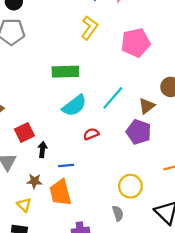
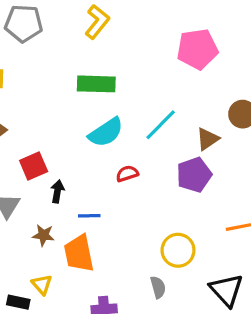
yellow L-shape: (89, 28) -> (97, 22), moved
purple pentagon: (139, 132) -> (194, 175), turned 30
yellow triangle: (24, 205) -> (42, 285), moved

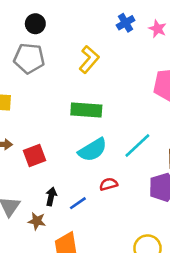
red square: (34, 166) -> (35, 156), moved
blue line: (89, 216) -> (78, 203), moved, turned -36
brown star: (43, 235) -> (37, 221), moved

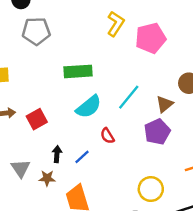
gray pentagon: (29, 58) -> (36, 31), moved
yellow L-shape: (89, 59) -> (116, 24), moved
red semicircle: (109, 184) -> (107, 136), turned -98

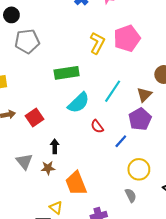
yellow L-shape: (116, 24) -> (97, 43), moved
blue line: (82, 157) -> (121, 141), moved

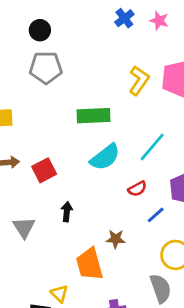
black circle: (11, 15) -> (40, 30), moved
red semicircle: (97, 126) -> (137, 189), moved, turned -88
brown star: (48, 168) -> (116, 239), moved
gray semicircle: (131, 195) -> (161, 288), size x1.5

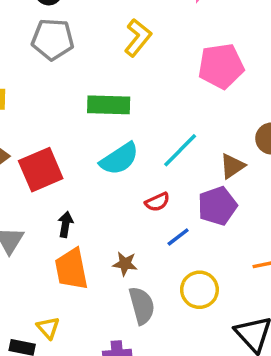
yellow L-shape: (139, 80) -> (138, 38), moved
red square: (44, 170) -> (41, 170), size x1.4
orange trapezoid: (90, 264) -> (71, 269), moved
gray semicircle: (161, 288) -> (142, 306), moved

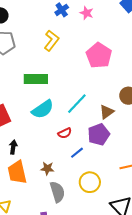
pink pentagon: (221, 66) -> (99, 55), turned -30

